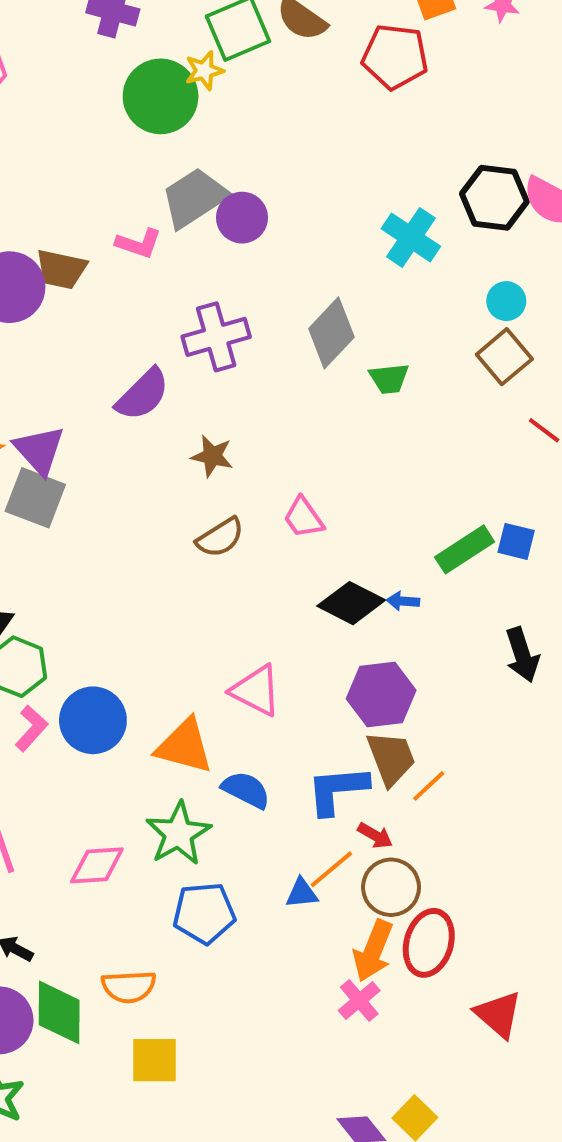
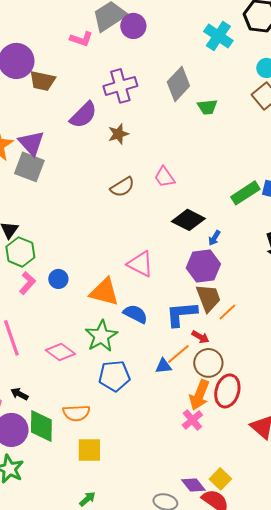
brown trapezoid: (61, 269) -> (42, 81), moved
brown star: (212, 456) -> (118, 134), moved, turned -30
blue arrow: (403, 601) -> (214, 238), moved, turned -63
blue circle: (93, 720) -> (58, 279), size x0.6
pink diamond: (97, 865) -> (60, 352), turned 40

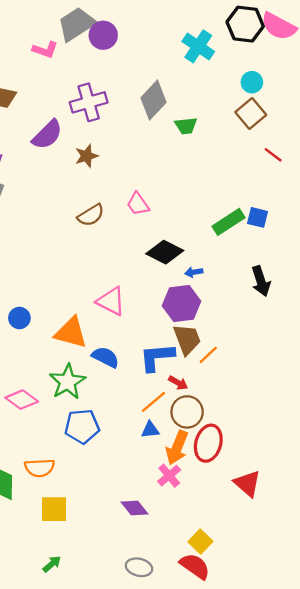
blue arrow: (214, 238) -> (194, 272), turned 49
blue triangle: (163, 366) -> (150, 430), moved
purple diamond: (193, 485) -> (135, 508), moved

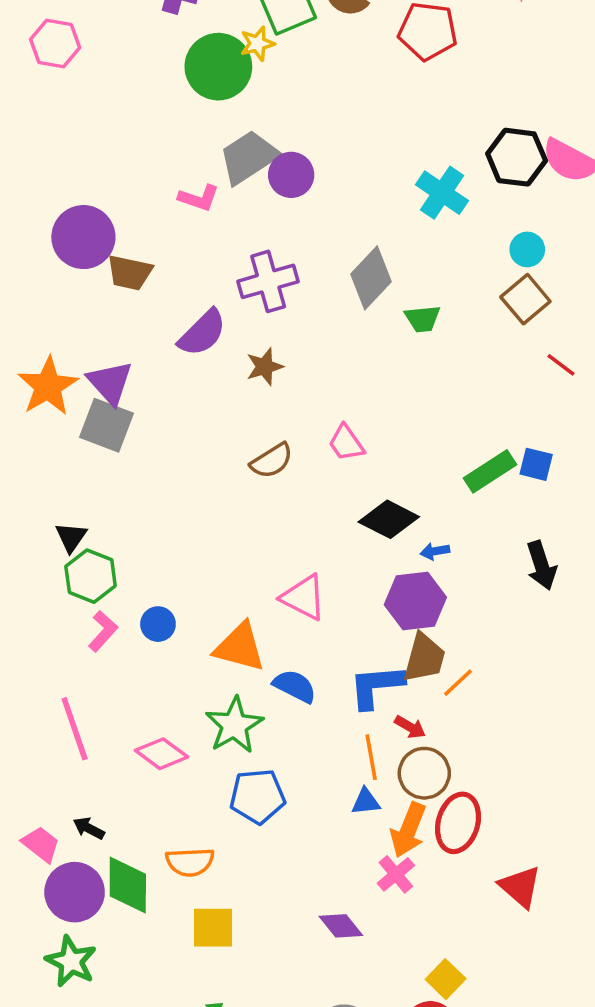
brown trapezoid: (187, 339) -> (424, 658), turned 36
orange line: (154, 402) -> (371, 757), turned -60

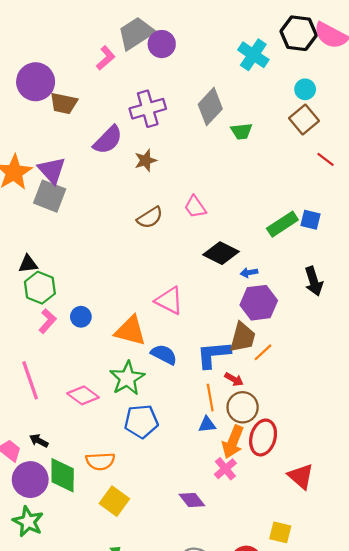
pink L-shape: (199, 198) -> (106, 58), turned -60
black triangle: (71, 537) -> (28, 264), turned 48
purple hexagon: (415, 601) -> (259, 303), moved
yellow square: (213, 928) -> (114, 501), turned 36
yellow square: (446, 979) -> (280, 532), moved, turned -30

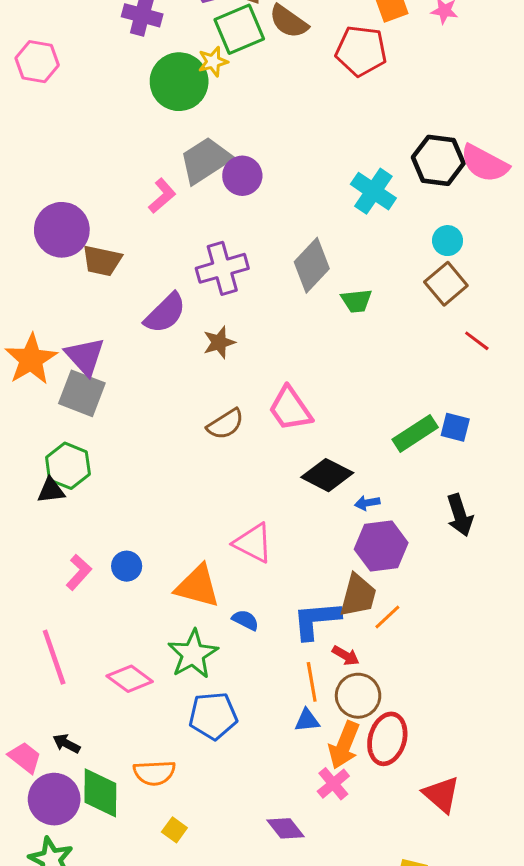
pink trapezoid: (195, 207) -> (290, 409), size x1.4
green hexagon: (40, 288) -> (68, 466), moved
blue semicircle: (164, 354) -> (245, 620), size x0.7
yellow square: (114, 501) -> (174, 830), size x0.6

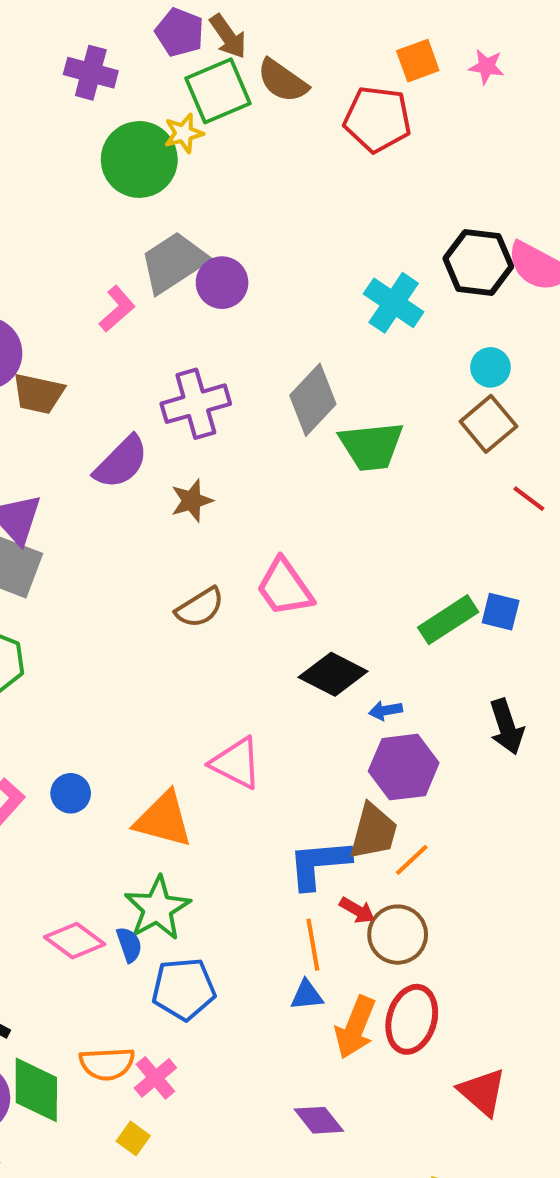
green trapezoid: (356, 301) -> (371, 446), size x1.6
blue semicircle: (245, 620) -> (129, 945), moved, turned 44
brown circle: (358, 696) -> (398, 935), moved
pink cross: (333, 784) -> (155, 1078), moved
purple diamond: (286, 828) -> (319, 1120), moved

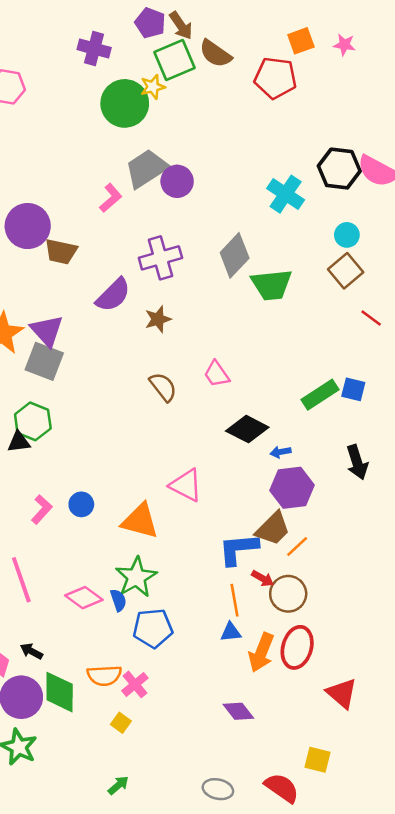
pink trapezoid: (285, 587) -> (217, 374), size x0.7
brown semicircle: (200, 608) -> (163, 387), turned -96
brown trapezoid: (373, 832) -> (273, 529), turned 30

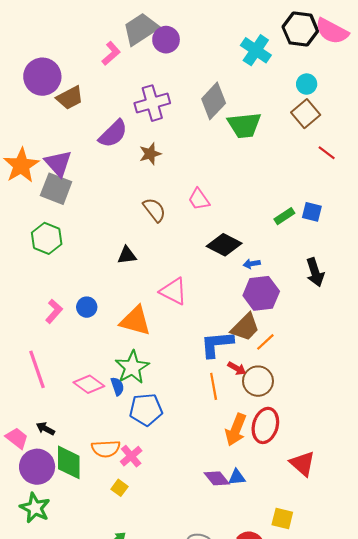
brown trapezoid: (61, 252) -> (70, 98), turned -40
green rectangle: (320, 395) -> (284, 216), size x0.7
black triangle: (19, 442) -> (127, 255), moved
blue triangle: (231, 632) -> (237, 477), moved

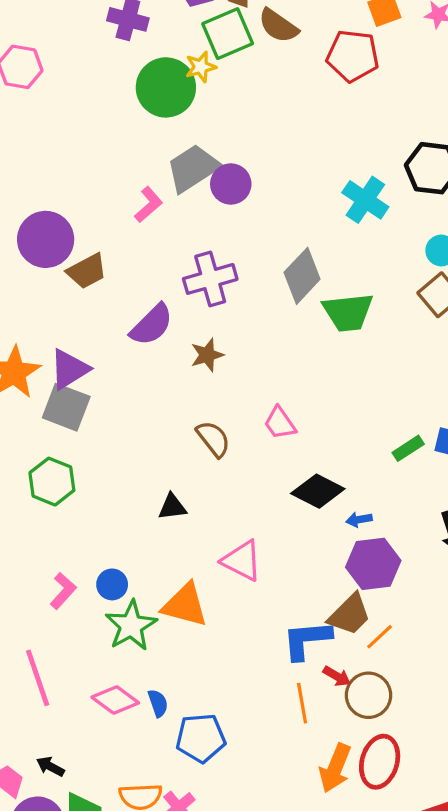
purple triangle: (58, 163) -> (69, 369), turned 40
green star: (132, 367) -> (131, 626), moved

